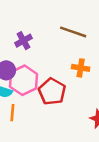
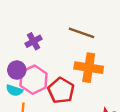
orange cross: (81, 68) -> (89, 68), size x1.6

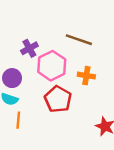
orange cross: (89, 68) -> (86, 76), size x0.6
pink hexagon: (34, 80) -> (52, 66), moved

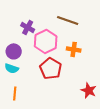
purple cross: (29, 48) -> (28, 27), turned -32
orange line: (18, 120) -> (15, 93), moved

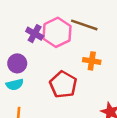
pink hexagon: (46, 41) -> (57, 32), moved
cyan semicircle: (12, 68) -> (15, 85), turned -32

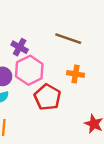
pink hexagon: (57, 32) -> (29, 70), moved

